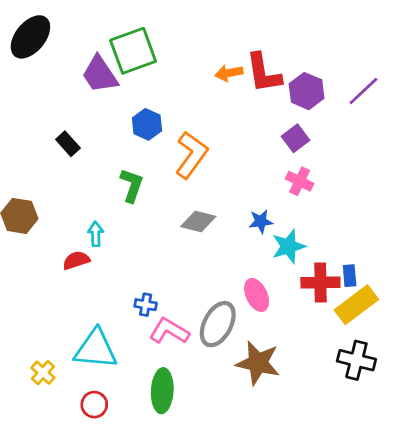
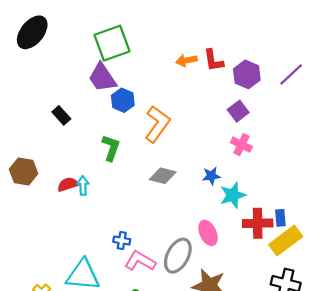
red L-shape: (264, 73) -> (213, 60), size x0.7
purple trapezoid: (100, 74) -> (102, 78), moved
red semicircle: (76, 260) -> (68, 184), moved

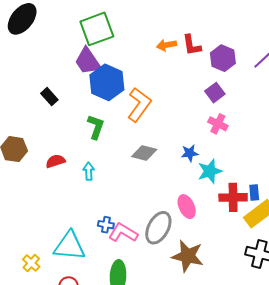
blue hexagon: (123, 100) -> (107, 82), size x1.6
cyan arrow: (83, 186) -> (89, 171), moved
blue cross: (122, 241) -> (106, 225), moved

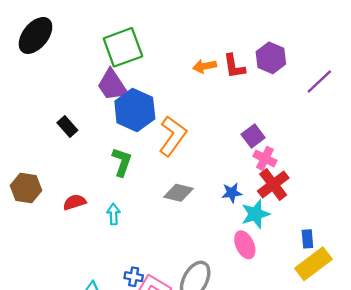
purple hexagon: (223, 58) -> (271, 58), moved
purple square: (215, 93) -> (253, 136), moved
red cross: (233, 197) -> (273, 184), moved, turned -36
pink ellipse: (187, 207) -> (245, 245), moved

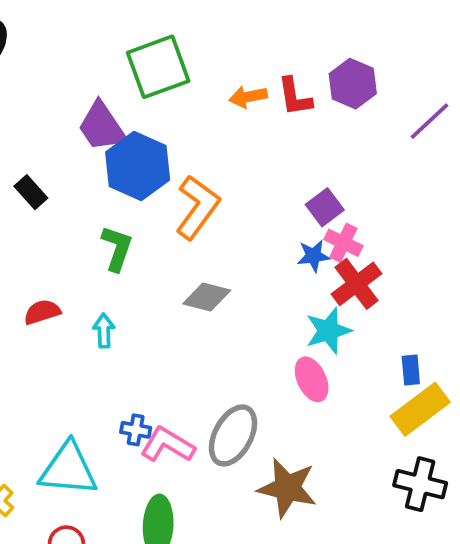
green square: (123, 47) -> (158, 67), moved
blue star: (232, 193) -> (313, 256), moved

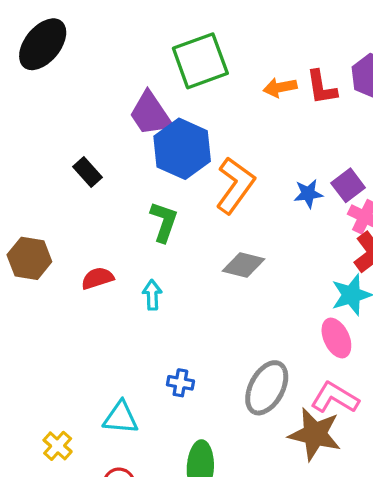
blue star: (313, 256) -> (308, 194), moved
pink L-shape: (167, 445) -> (335, 398), moved
cyan triangle: (68, 469) -> (121, 418), size x0.7

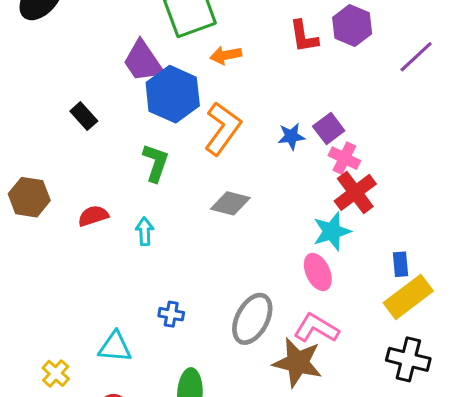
orange arrow: (280, 87) -> (226, 55), moved

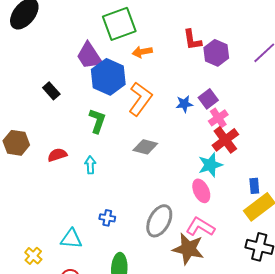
purple hexagon: (352, 26) -> (216, 53), moved
pink cross: (344, 158) -> (218, 118), turned 30

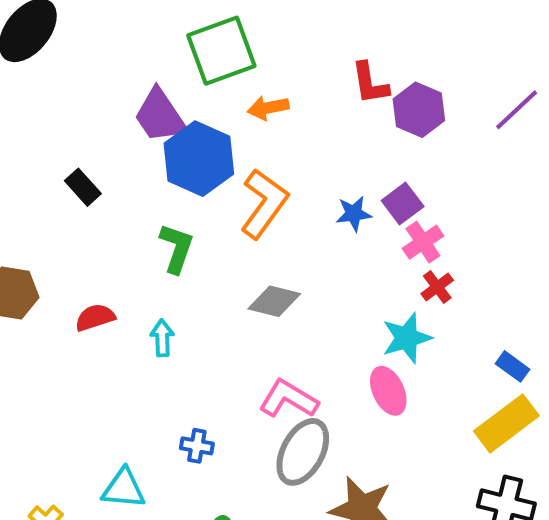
red cross: (225, 140) -> (437, 287), size x0.6
blue rectangle: (254, 186) -> (513, 366), moved, turned -49
pink L-shape: (200, 227) -> (289, 399), moved

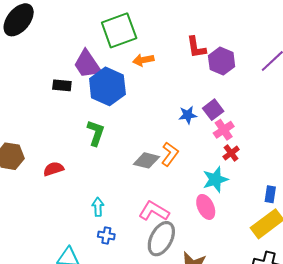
black rectangle: (83, 187) -> (62, 85), moved, turned -42
orange L-shape: (264, 203) -> (170, 154), moved, size x0.7
cyan arrow: (162, 338) -> (98, 207), moved
blue rectangle: (513, 366) -> (270, 194), turned 63

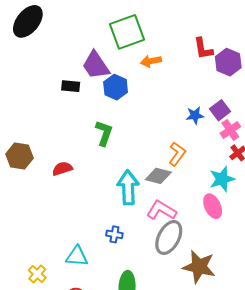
blue hexagon: (107, 86) -> (116, 87), size x0.7
gray diamond: (147, 160) -> (158, 176), moved
cyan arrow: (98, 207) -> (128, 187), moved, size x1.8

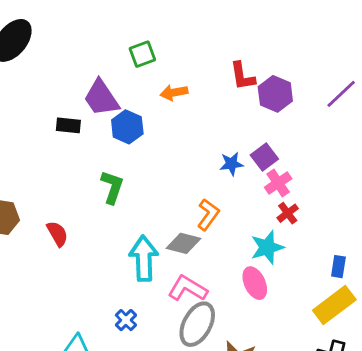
green square: (127, 32) -> (142, 54), size x0.6
red semicircle: (62, 169) -> (57, 234), turned 78
blue cross: (114, 234) -> (126, 320), turned 35

